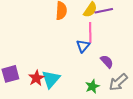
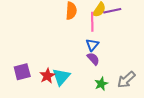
pink line: (90, 32) -> (92, 22), moved
purple semicircle: (107, 62) -> (93, 59), moved

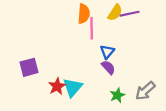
pink line: (92, 22) -> (92, 28), moved
purple square: (22, 72) -> (29, 67), moved

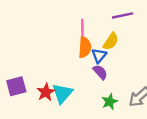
yellow semicircle: (115, 13) -> (111, 41), moved
orange semicircle: (84, 14) -> (85, 47), moved
purple square: (29, 67) -> (16, 86), moved

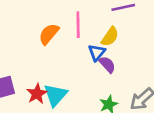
orange semicircle: (85, 47) -> (49, 34), moved, turned -144
purple semicircle: (100, 72) -> (107, 64), moved

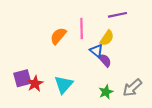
blue triangle: (97, 53) -> (96, 51), turned -32
red star: (37, 94) -> (35, 84), moved

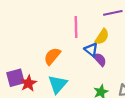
orange semicircle: (58, 36) -> (52, 56), moved

